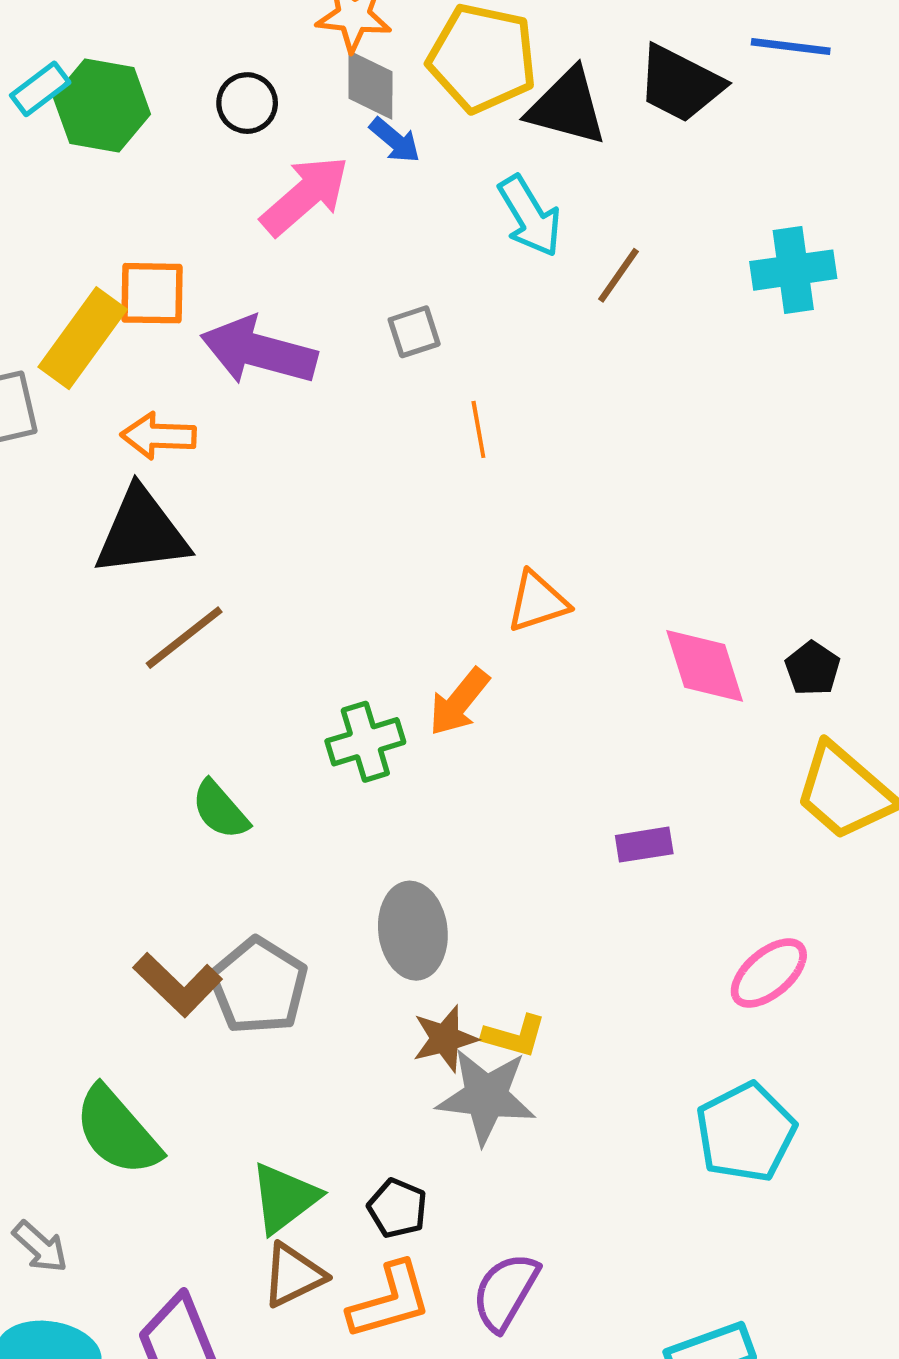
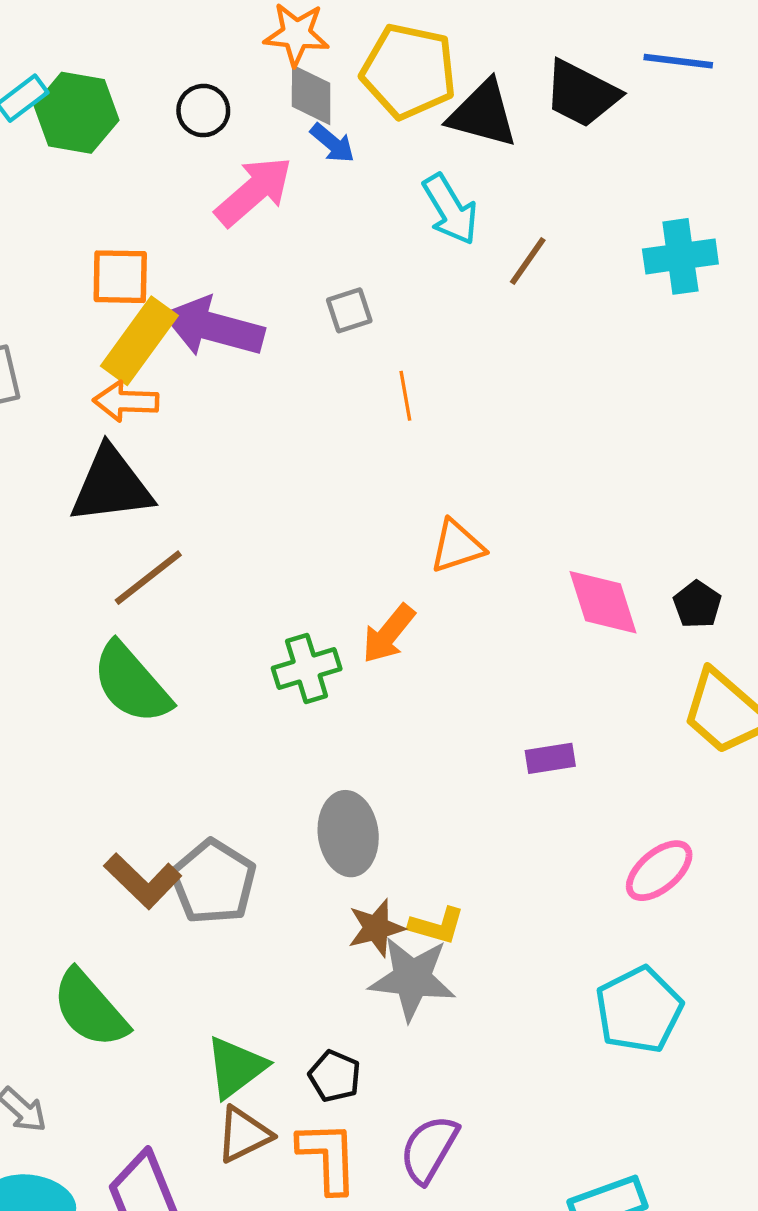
yellow rectangle: (83, 338) -> (139, 341), moved
green semicircle: (220, 810) -> (131, 683), moved, size x1.6
orange L-shape: (390, 1301) -> (328, 1157), turned -76

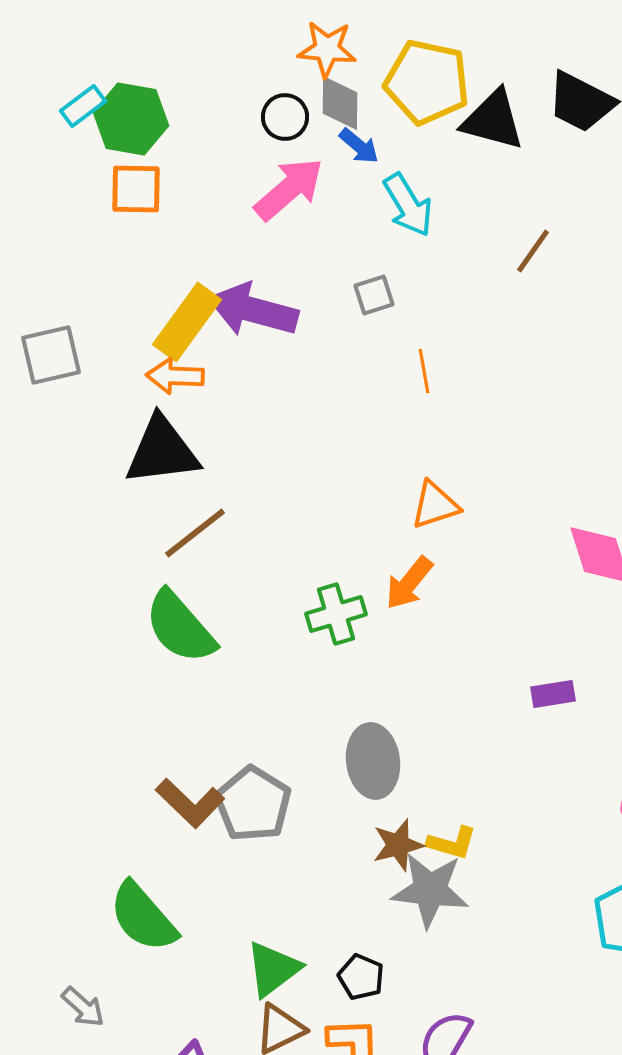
black circle: (203, 111) -> (285, 117), moved
cyan arrow: (450, 209) -> (408, 205), moved
orange square: (120, 277) -> (136, 189), moved
orange triangle: (457, 546) -> (435, 505), moved

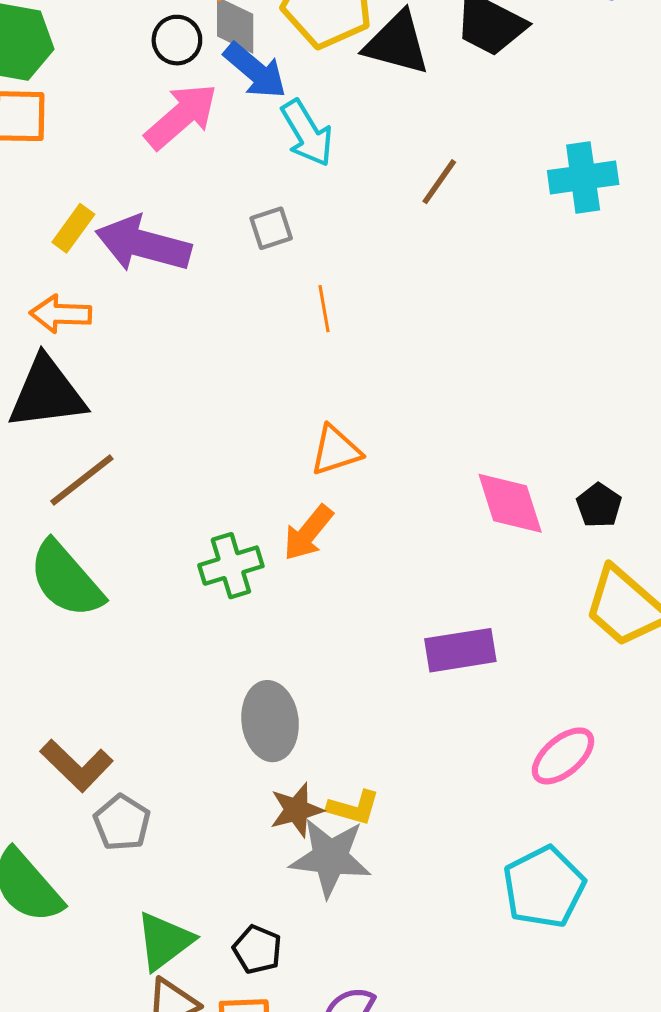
blue arrow: (359, 146) -> (255, 71), size x1.5
yellow rectangle: (187, 322) -> (73, 228), moved, size x0.6
purple rectangle: (553, 694) -> (460, 650), size x1.5
gray pentagon: (253, 804) -> (122, 823), moved, size x0.7

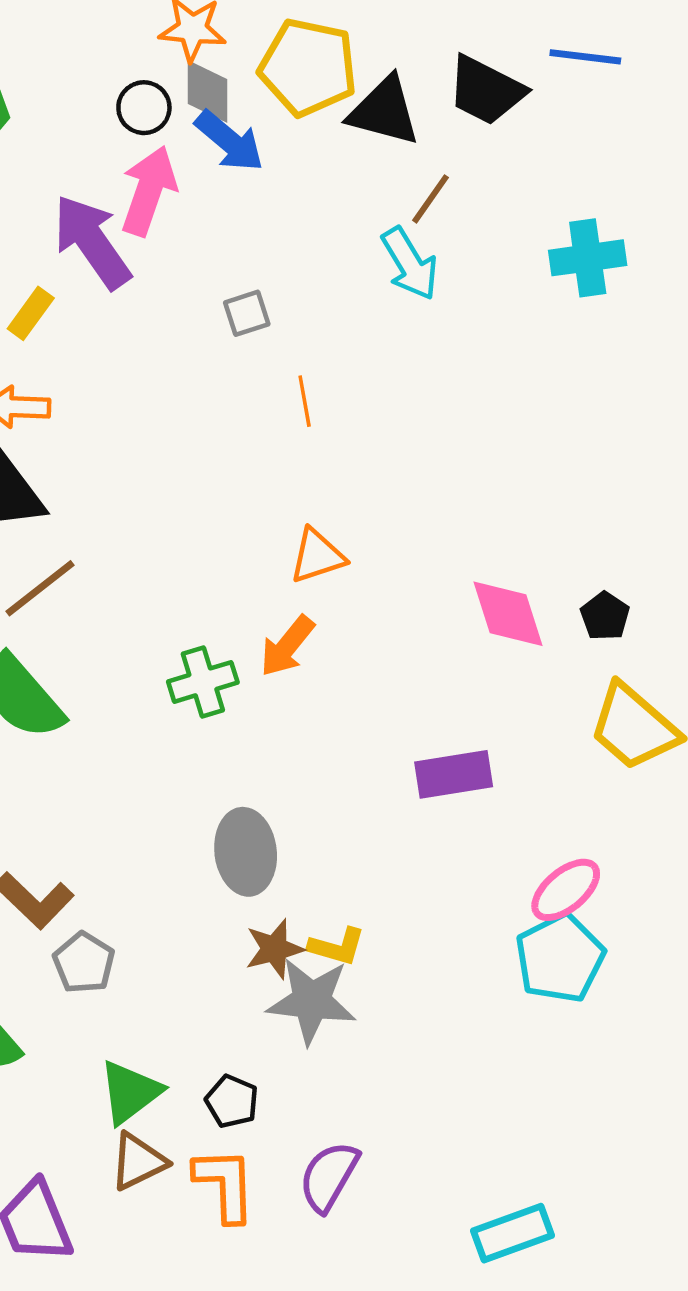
pink arrow: (181, 116) -> (149, 191), turned -30
cyan arrow: (307, 133) -> (410, 264), moved
brown line: (439, 182) -> (430, 199), moved
purple arrow: (143, 244) -> (92, 242), moved, turned 40
cyan pentagon: (544, 887) -> (560, 958), moved

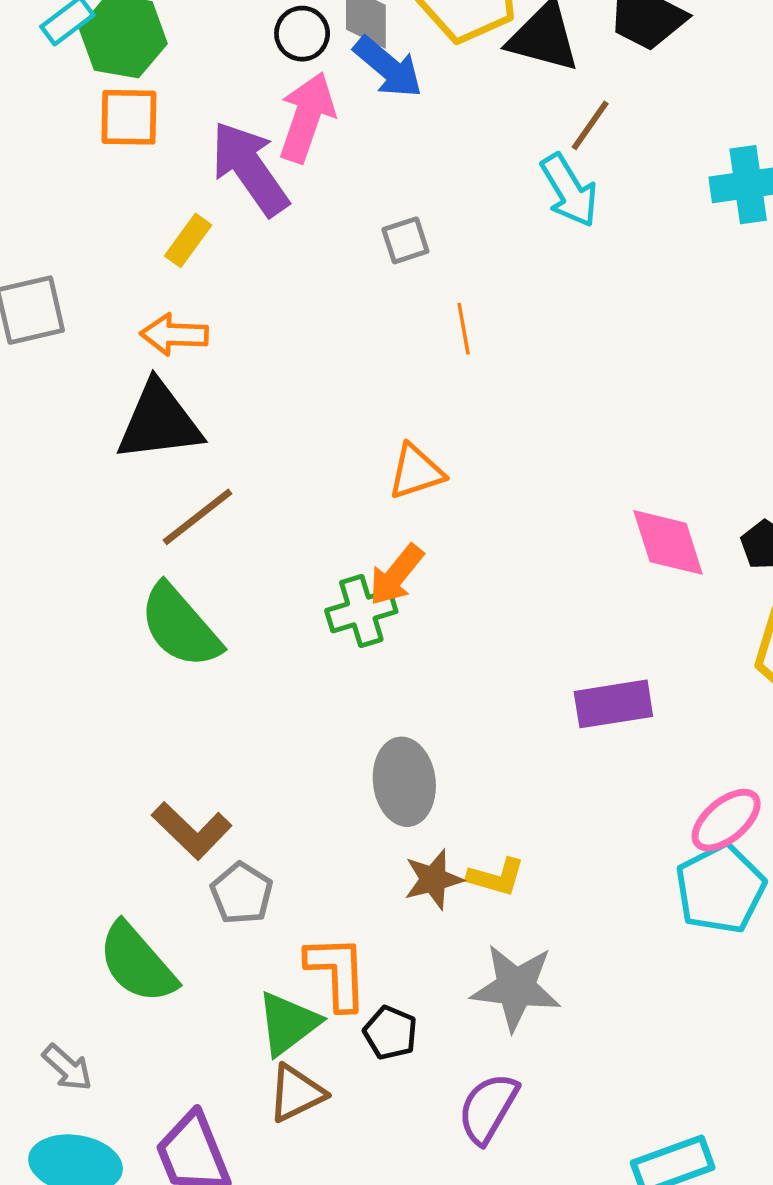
orange triangle: (317, 556) -> (416, 472), moved
orange arrow: (287, 646) -> (396, 575), moved
gray star: (311, 1001) -> (516, 987), moved
orange L-shape: (225, 1185) -> (337, 972), moved

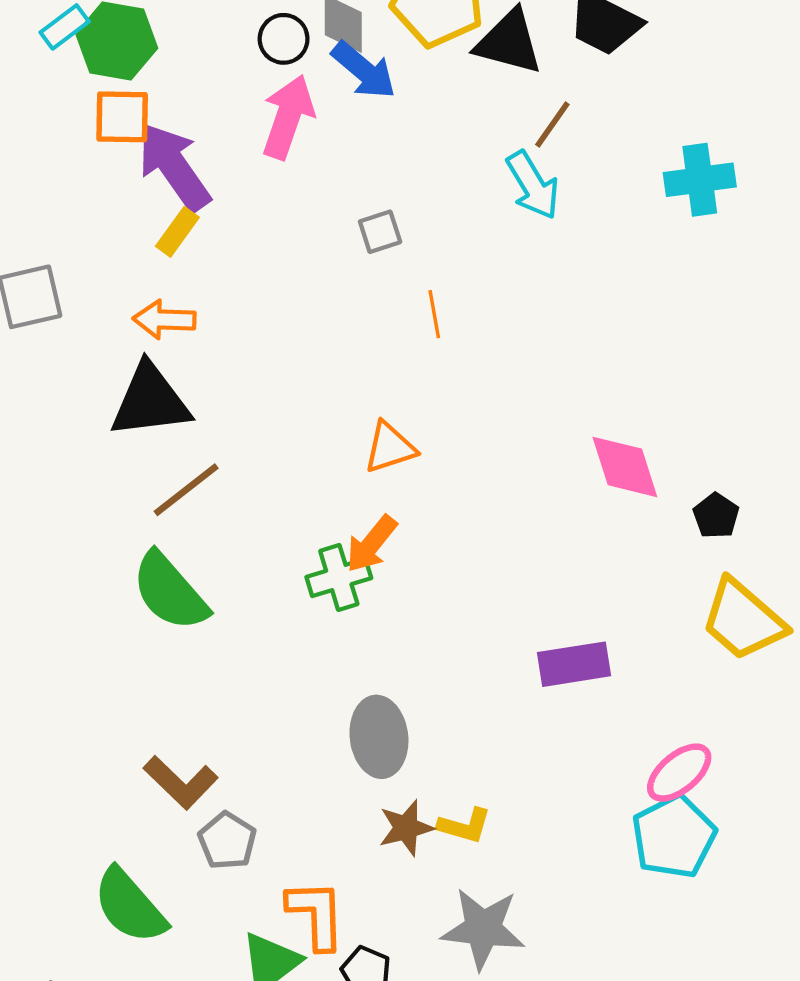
purple arrow: (250, 168) -> (174, 167), moved
pink diamond: (668, 542) -> (625, 467), moved

